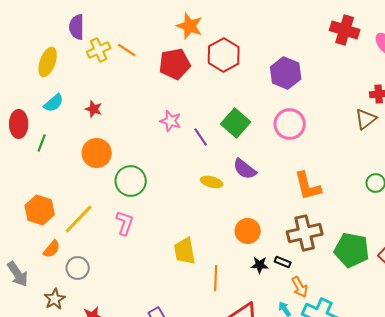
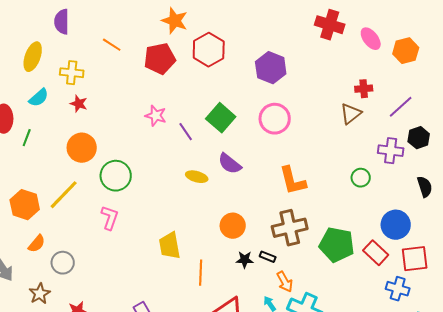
yellow cross: (99, 50) -> (72, 73), moved, turned 30
yellow line: (79, 219) -> (64, 195), moved

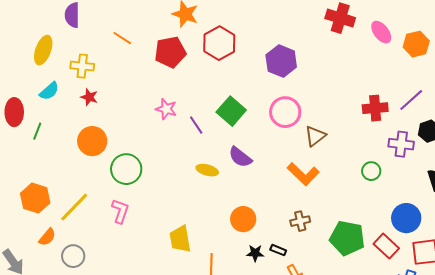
red cross: (364, 89) -> (375, 108), moved, size x1.4
brown triangle: (351, 114) -> (315, 136), moved
orange L-shape: (293, 181) -> (303, 174), turned -32
yellow line: (64, 195) -> (74, 207), moved
brown cross: (290, 228) -> (300, 221), size x0.6

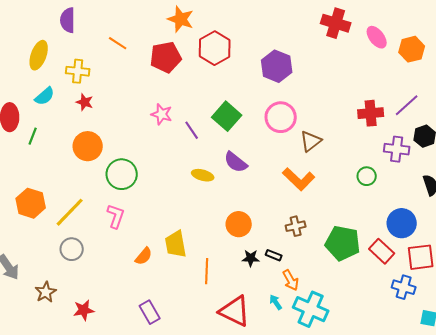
orange semicircle: (47, 237) -> (144, 256), moved
gray circle: (73, 256) -> (72, 249), moved

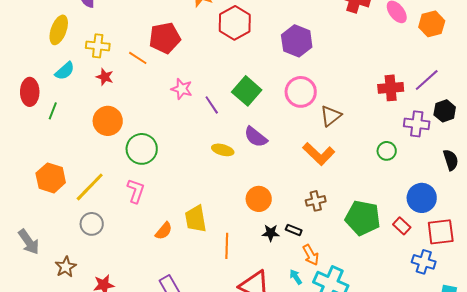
orange line: (118, 43) -> (138, 58), moved
red pentagon: (166, 57) -> (165, 38), moved
red rectangle: (382, 251) -> (402, 226), size x0.7

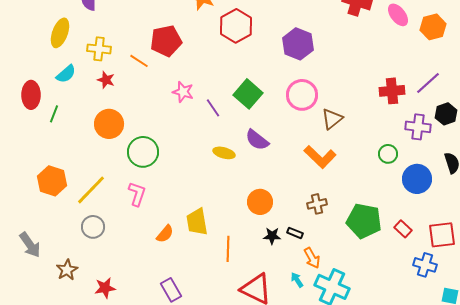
blue circle: (422, 198) -> (417, 179), moved

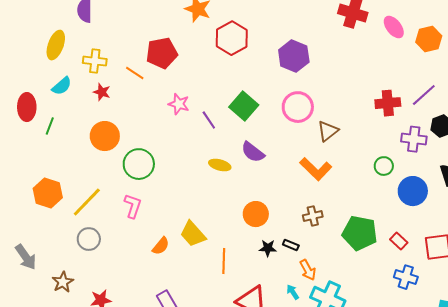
yellow trapezoid: (197, 222) -> (193, 234), turned -32
blue cross: (425, 265) -> (406, 277), moved

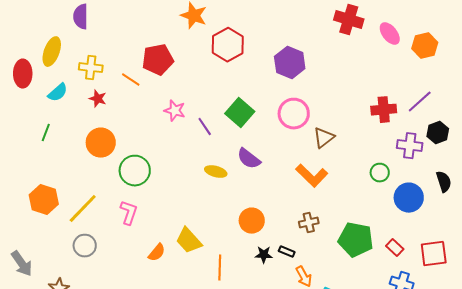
red ellipse: (27, 107) -> (23, 74), moved

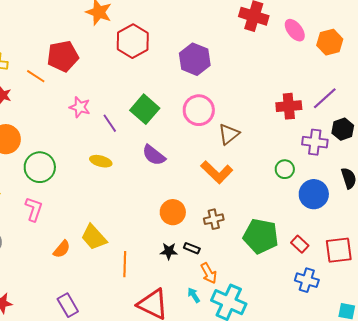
yellow ellipse: (216, 172) -> (101, 161), moved
orange circle: (252, 221) -> (173, 212), moved

